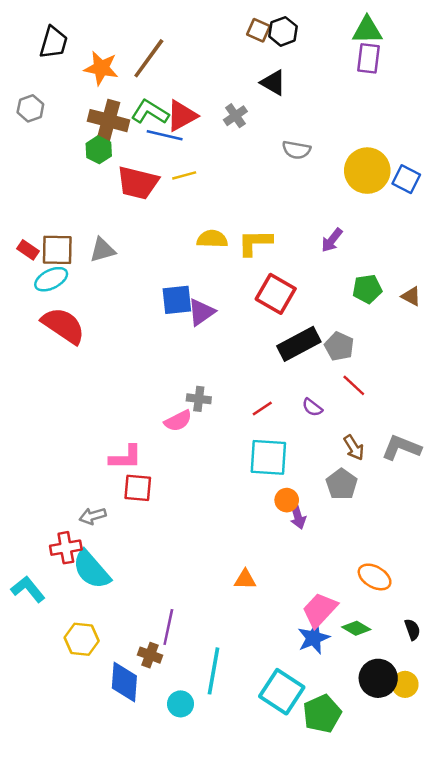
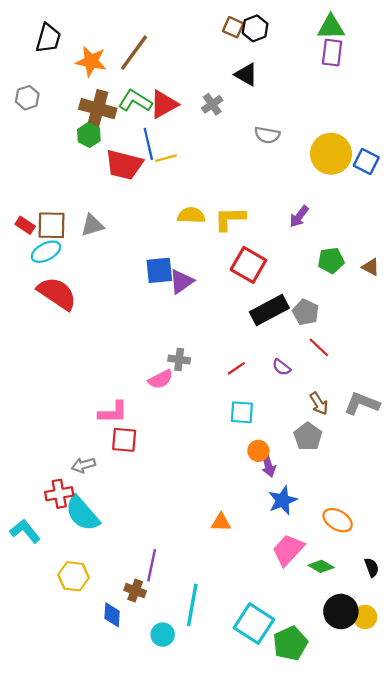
blue line: (165, 135) -> (148, 144), moved, turned 64
cyan square: (268, 457) -> (242, 412), size x0.7
blue star: (314, 638) -> (283, 500), moved
blue diamond: (124, 682) -> (112, 615), size x0.7

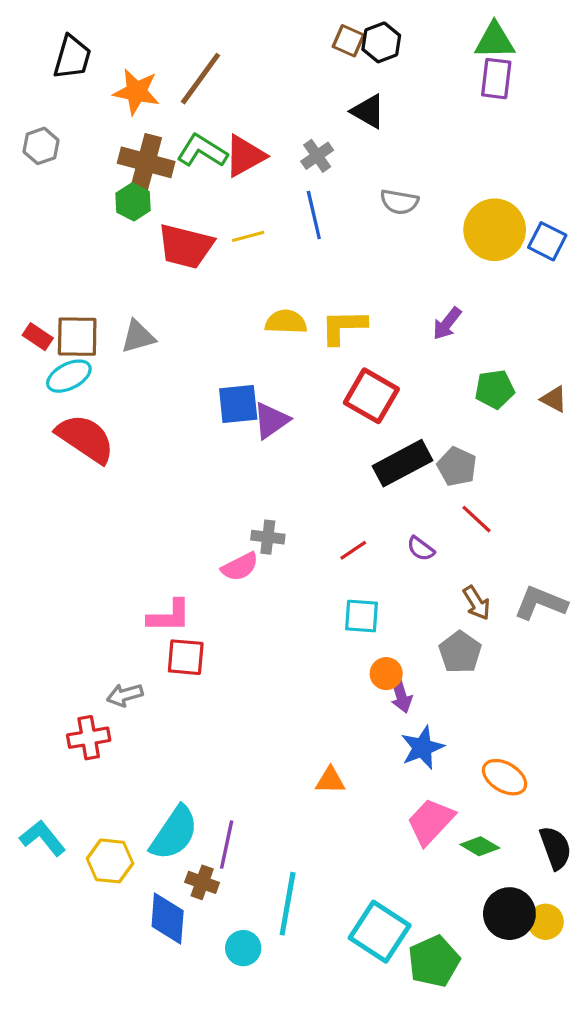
blue line: (148, 144) -> (314, 215), moved
cyan semicircle: (82, 514) -> (174, 833), moved, turned -105
cyan L-shape: (25, 531) -> (43, 838), moved
black semicircle: (372, 567) -> (555, 848), size x1.5
blue diamond: (112, 615) -> (168, 918), size x1.4

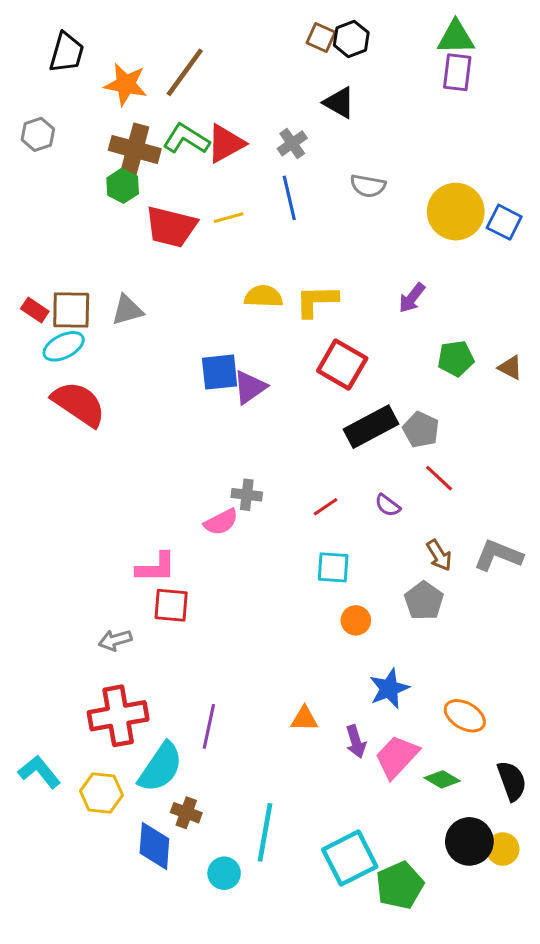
purple arrow: (401, 695) -> (356, 742), moved
red cross: (89, 738) -> (118, 716), moved, size x1.5
purple line: (227, 845) -> (209, 726), moved
cyan square: (380, 932) -> (350, 858), turned 30

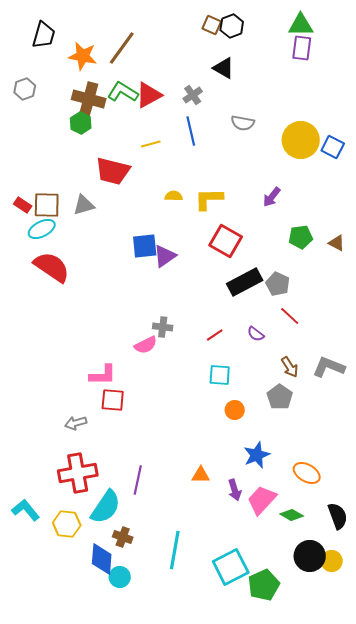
red trapezoid: (171, 227) -> (113, 171), moved
yellow semicircle: (263, 296) -> (174, 196), size x0.7
cyan circle: (224, 873) -> (120, 577), moved

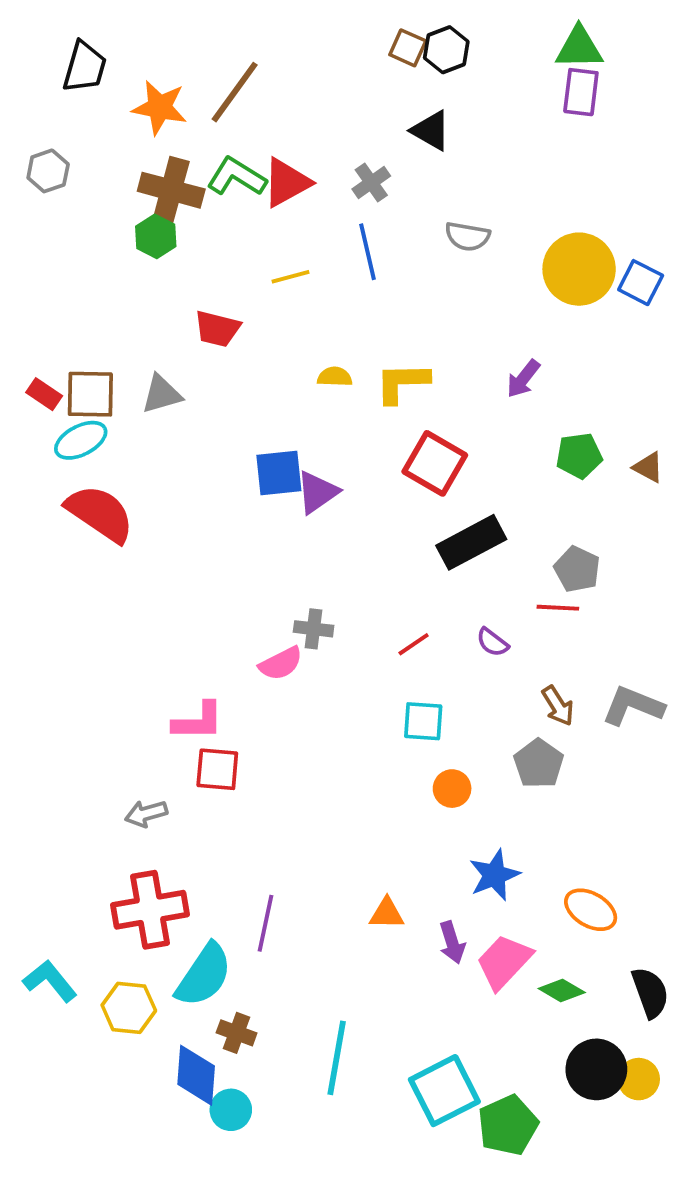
red trapezoid: (113, 171) -> (217, 329), size x0.7
gray pentagon: (278, 284) -> (577, 569), moved
red line: (290, 316) -> (558, 608), turned -40

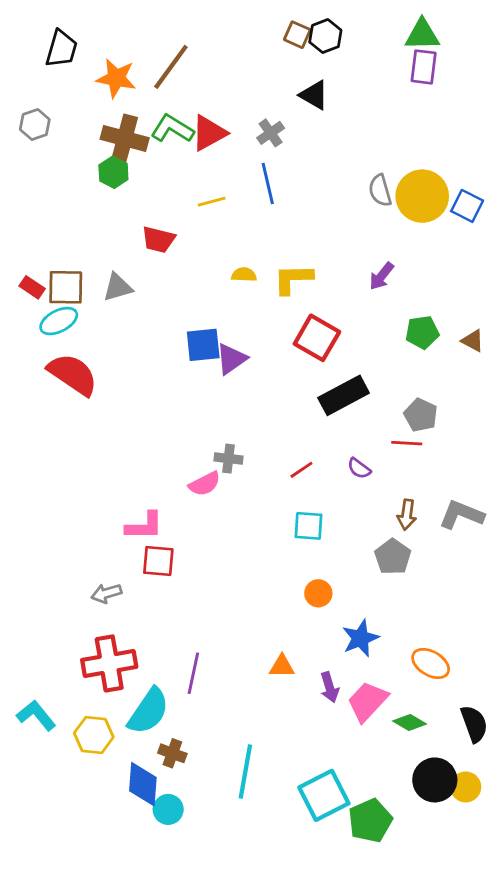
gray semicircle: (467, 236) -> (380, 190), moved, turned 64
brown arrow: (558, 706) -> (407, 515), turned 40
orange circle: (452, 789) -> (318, 593), moved

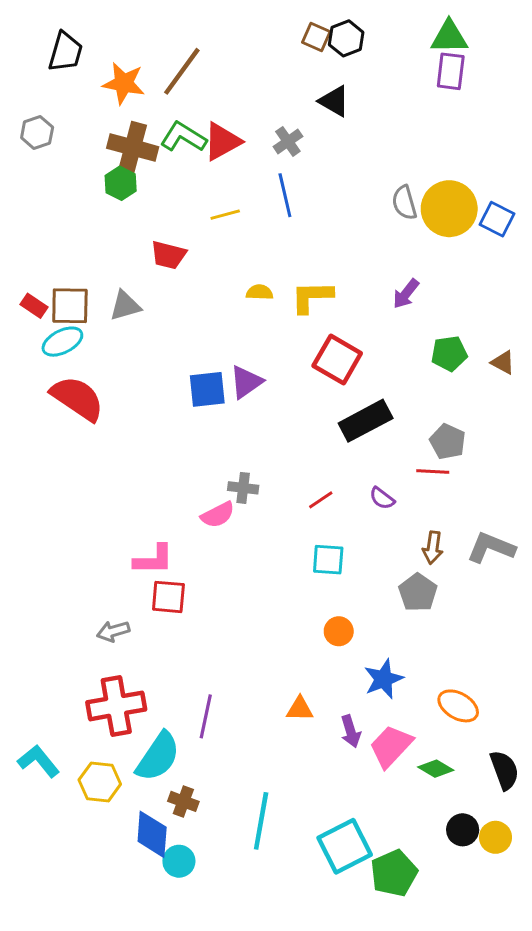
blue square: (203, 345) -> (207, 389), moved
black circle: (435, 780) -> (463, 830), size x0.7

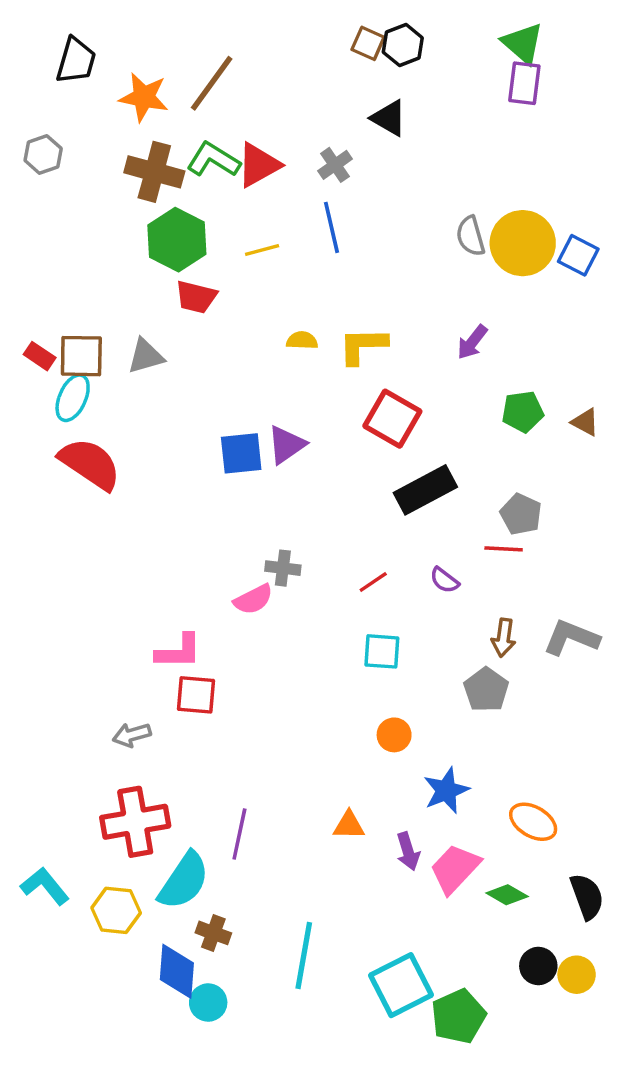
green triangle: (449, 37) -> (523, 43), turned 42
green hexagon: (121, 183) -> (177, 240), moved, size x1.6
cyan ellipse: (62, 342) -> (73, 398), turned -39

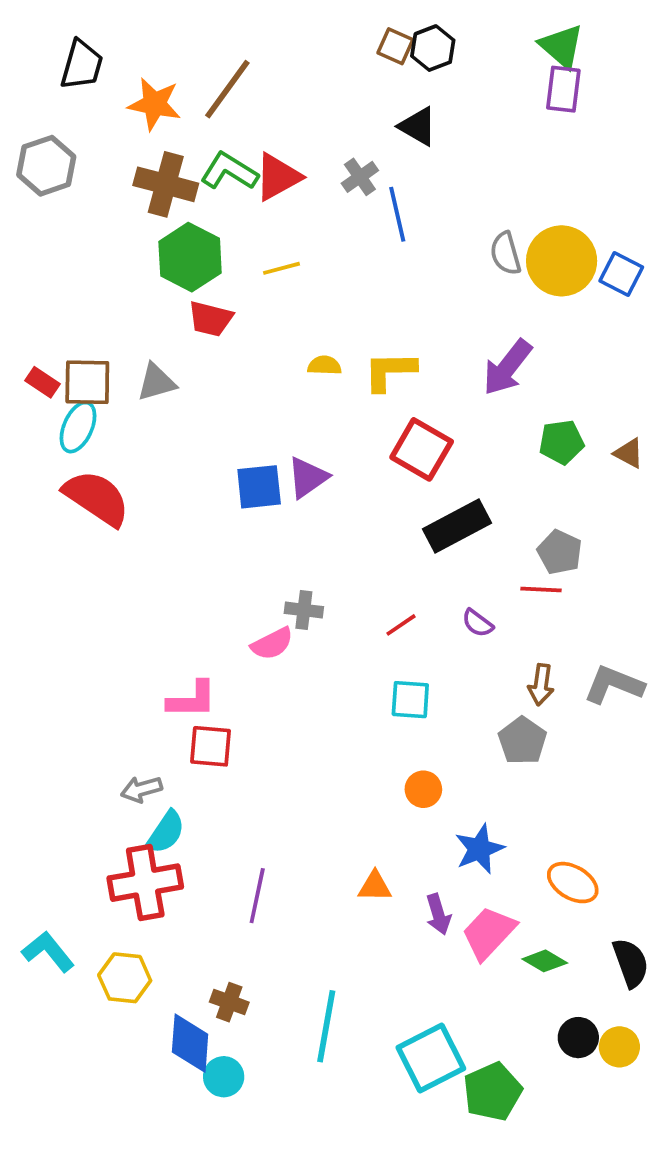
gray hexagon: (43, 154) -> (46, 166), size x1.4
blue line: (332, 227) -> (397, 214), moved
purple arrow: (472, 342) -> (507, 367), size x1.5
cyan semicircle: (184, 881) -> (166, 832), moved, size x0.7

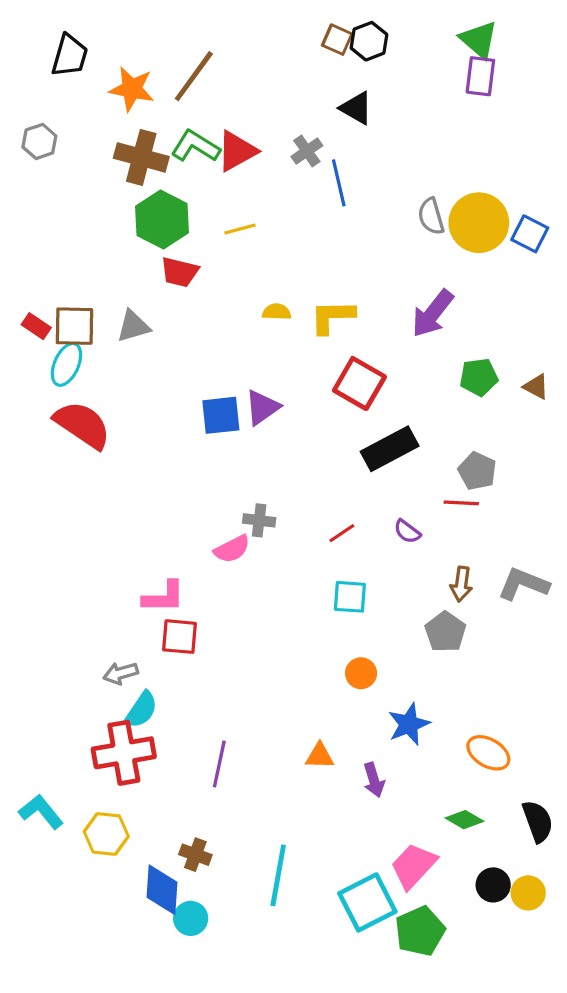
gray hexagon: (46, 166) -> (39, 141), size x0.7
pink trapezoid: (489, 933) -> (414, 866), moved

